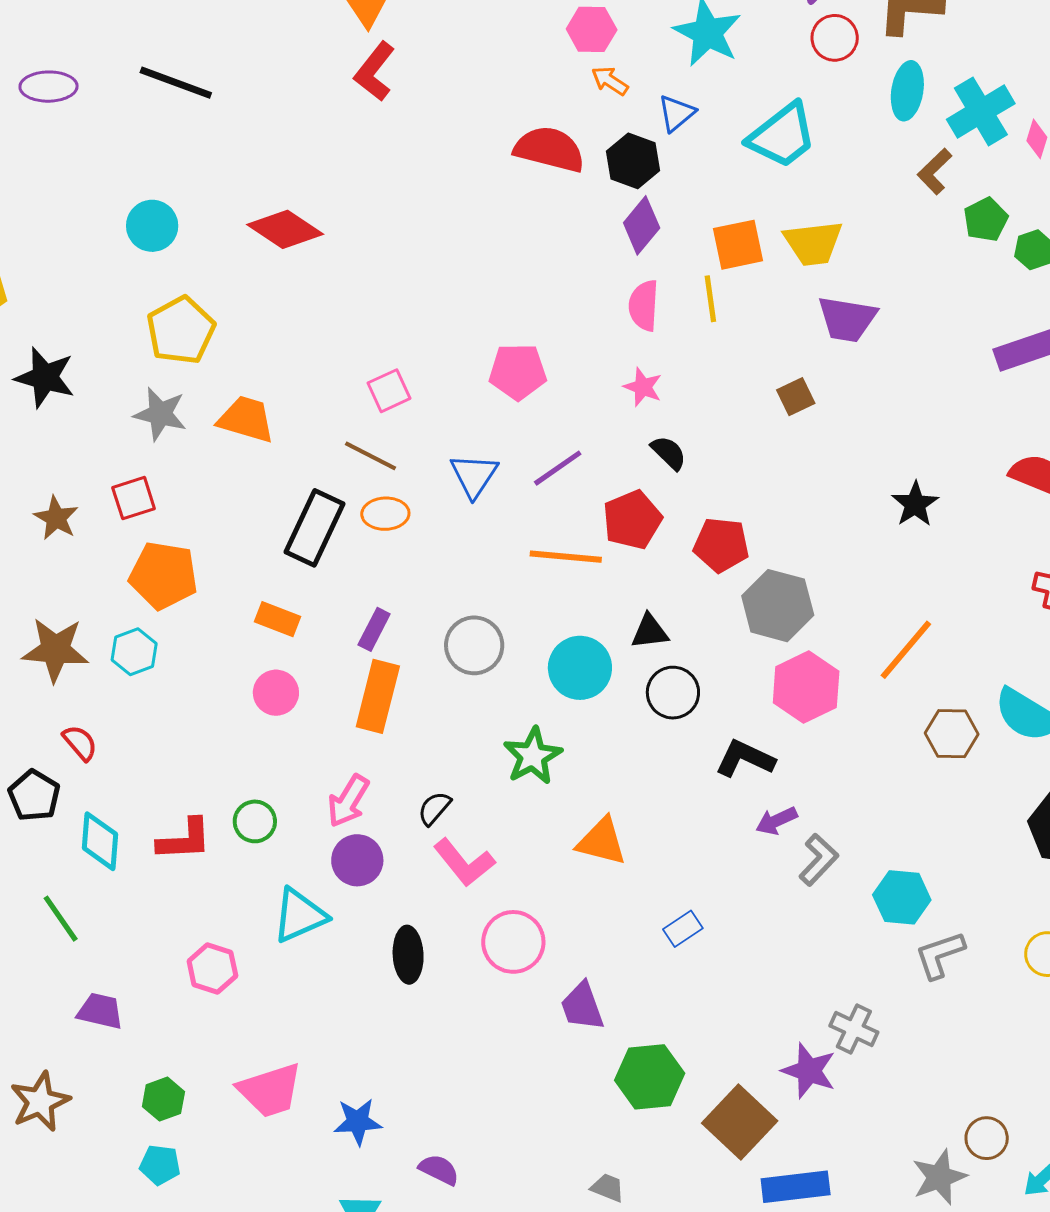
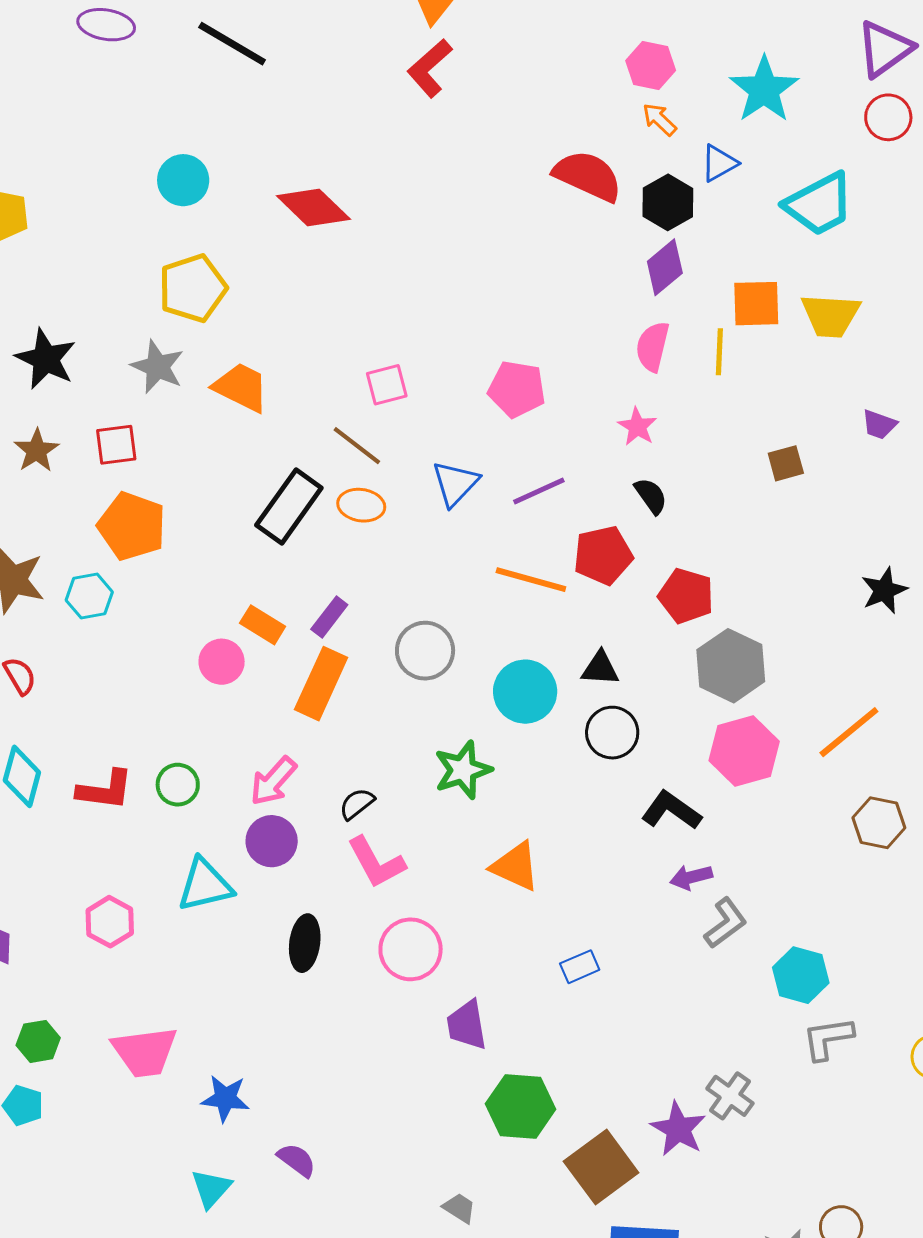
purple trapezoid: (847, 319) -> (879, 425), moved, size x0.6
black star: (45, 377) -> (46, 359), moved
orange rectangle: (278, 619) -> (263, 625), moved

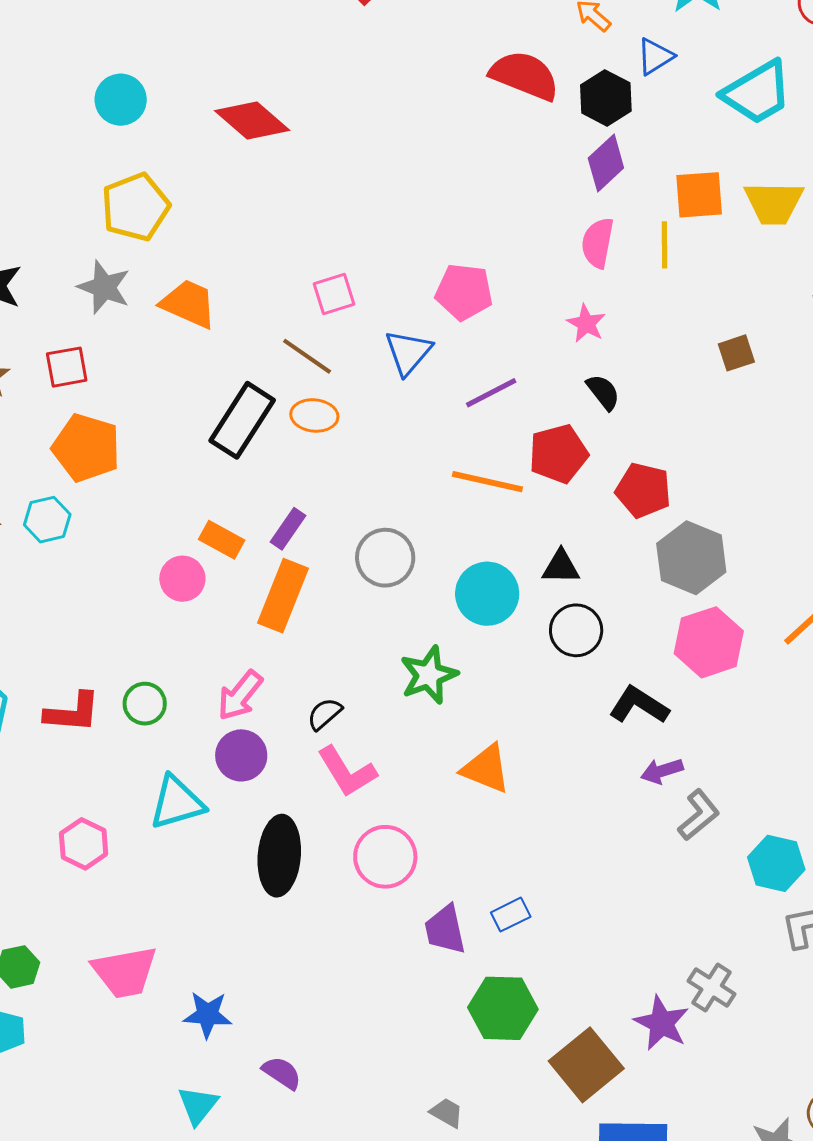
blue triangle: (455, 483) -> (408, 352), moved
black ellipse: (305, 943) -> (279, 856), size x1.4
blue rectangle: (580, 967) -> (511, 915), moved

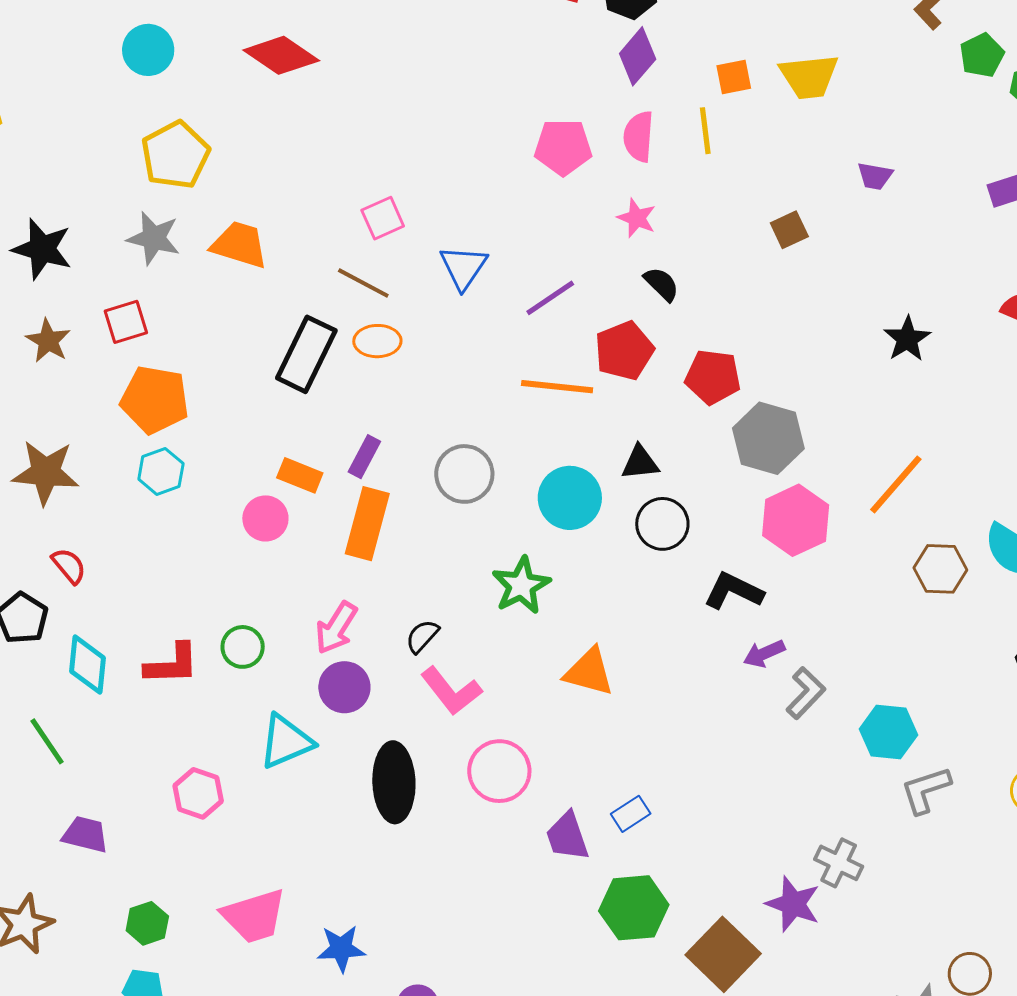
orange square: (699, 195) -> (734, 77), size x0.7
pink pentagon: (464, 292) -> (563, 147), moved
cyan hexagon: (47, 520) -> (161, 471), moved

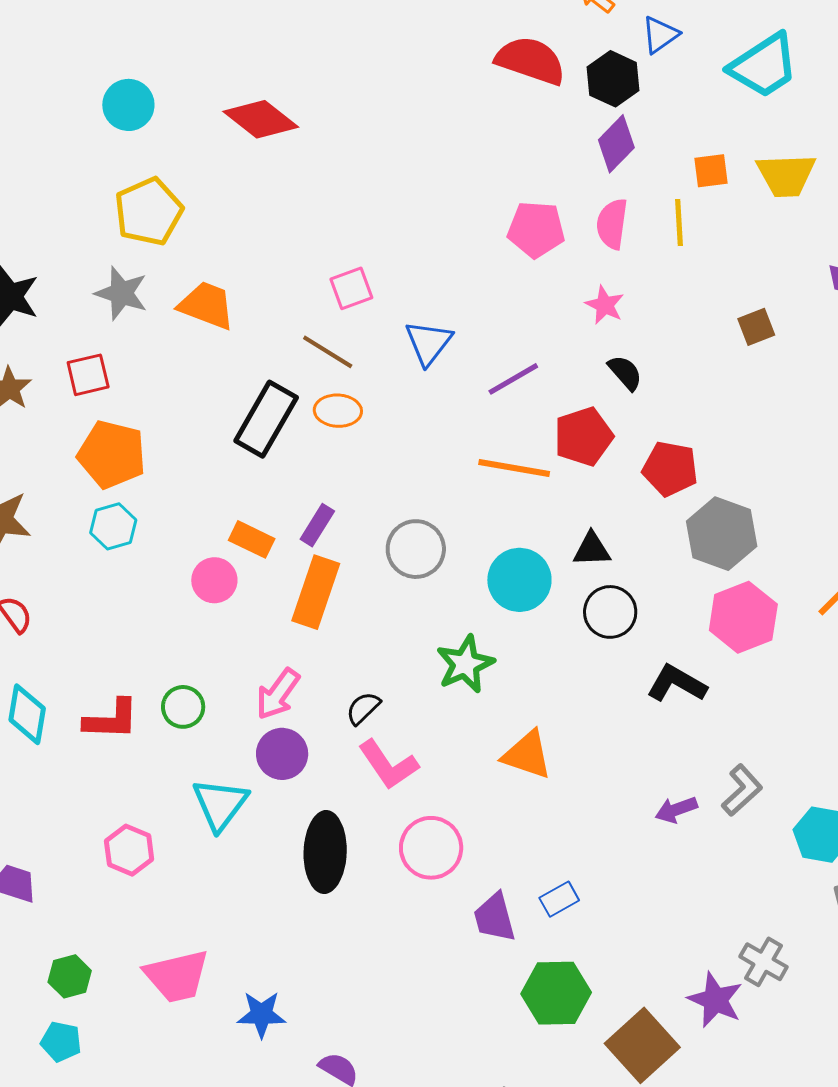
purple arrow: (764, 654) -> (676, 810), moved
cyan triangle: (286, 742) -> (220, 804), turned -34

